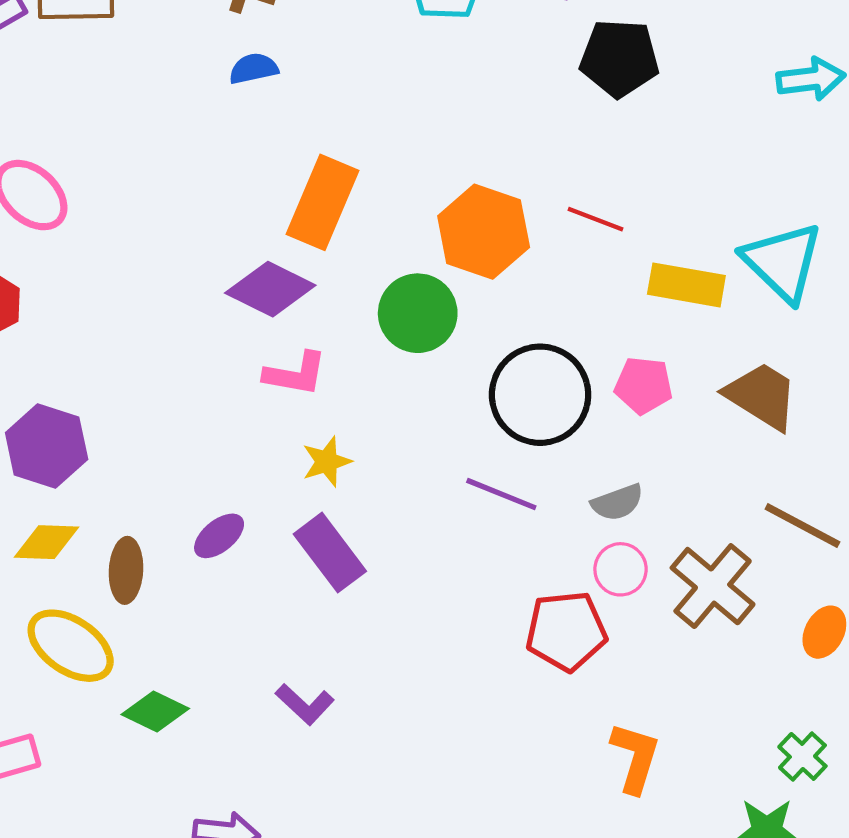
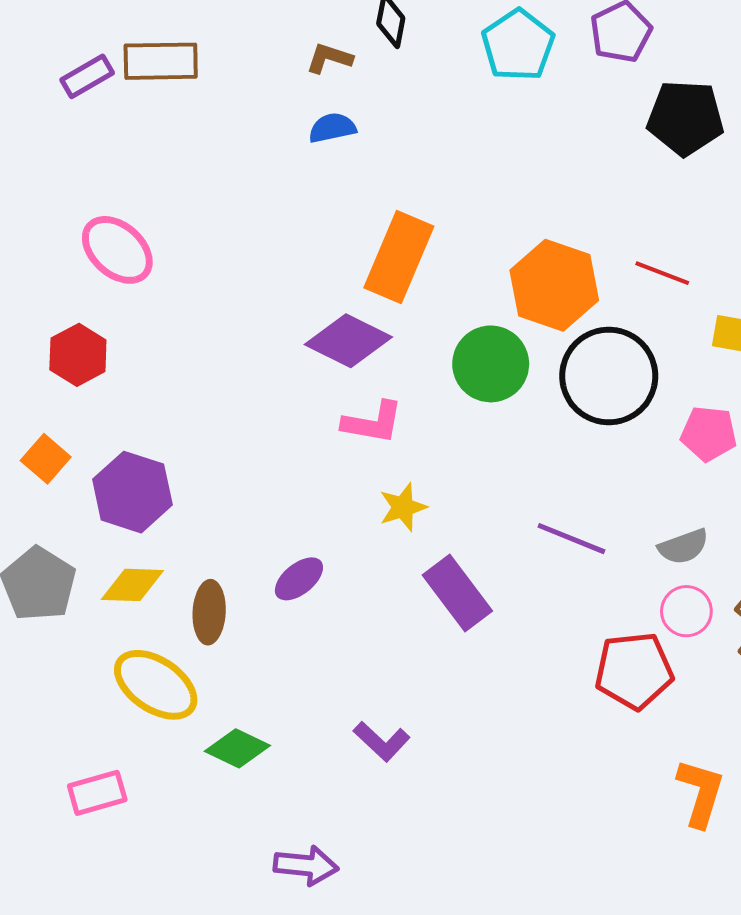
black circle: (540, 395) -> (609, 376), moved
purple rectangle: (330, 553) -> (457, 593), moved

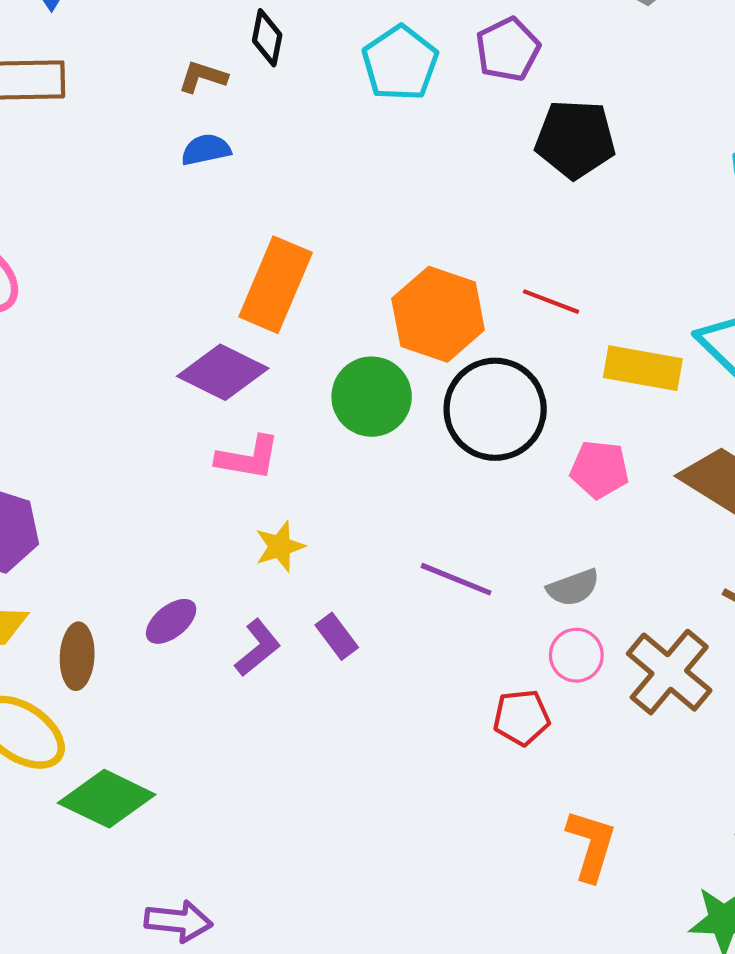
purple rectangle: (457, 593) -> (337, 636), size x0.6
red pentagon: (634, 671) -> (521, 717), size x0.7
purple L-shape: (382, 741) -> (258, 648), moved, turned -82
green diamond: (237, 748) -> (107, 799), size x1.4

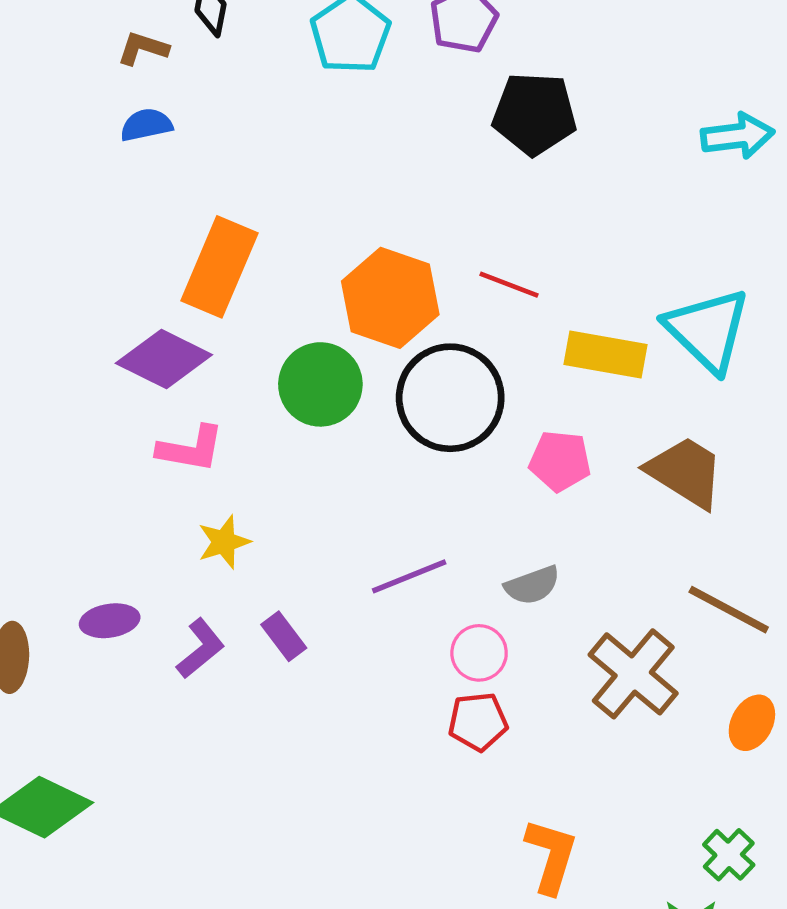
purple line: (456, 579) -> (409, 576), turned -44
purple ellipse: (171, 621) -> (110, 621), turned 30
pink circle: (576, 655) -> (479, 653), moved

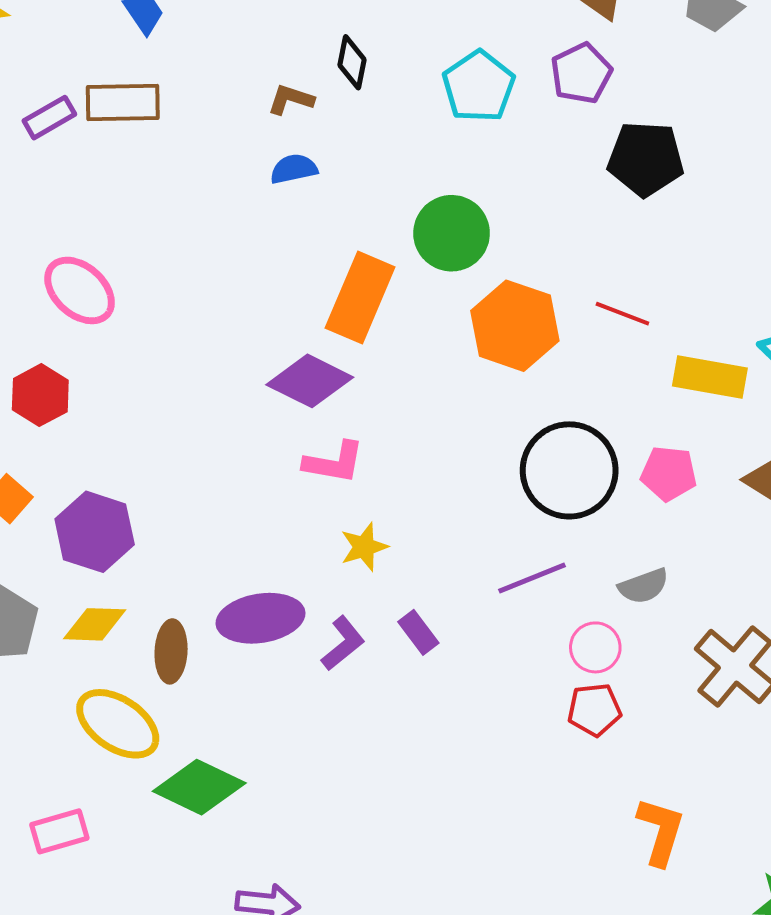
green circle: (320, 384) -> (452, 233), moved
black circle: (450, 398) -> (569, 470), moved
purple ellipse: (110, 621) -> (261, 618), size x1.6

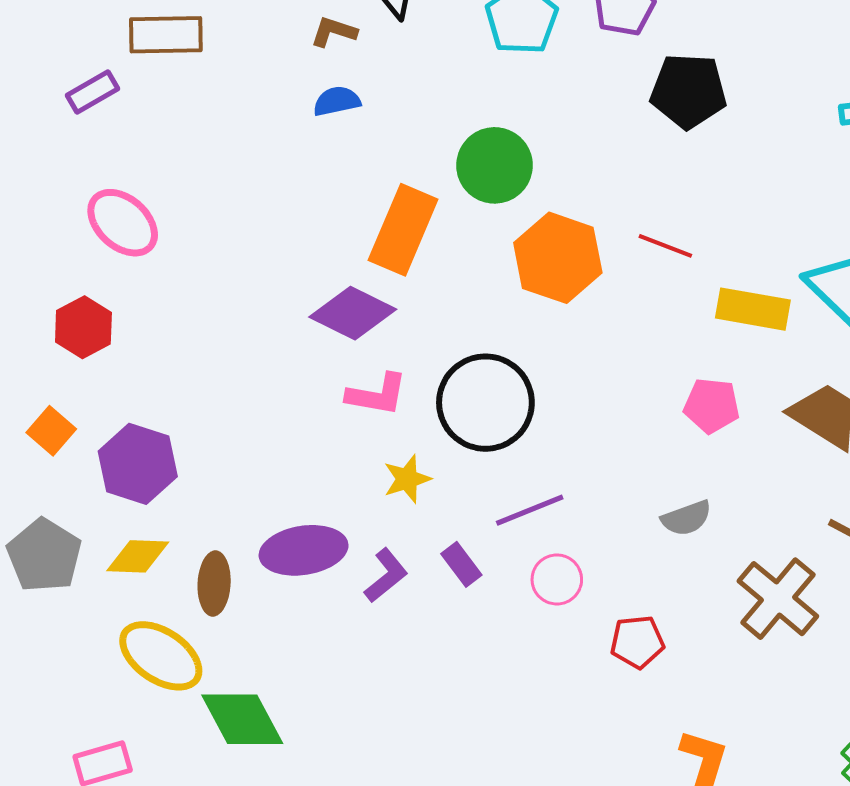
purple rectangle: (49, 118) -> (92, 92), moved
black circle: (569, 470) -> (485, 403), moved
purple line: (532, 578) -> (530, 510), moved
pink circle: (595, 647) -> (557, 579), moved
green diamond: (199, 787) -> (242, 719), turned 36

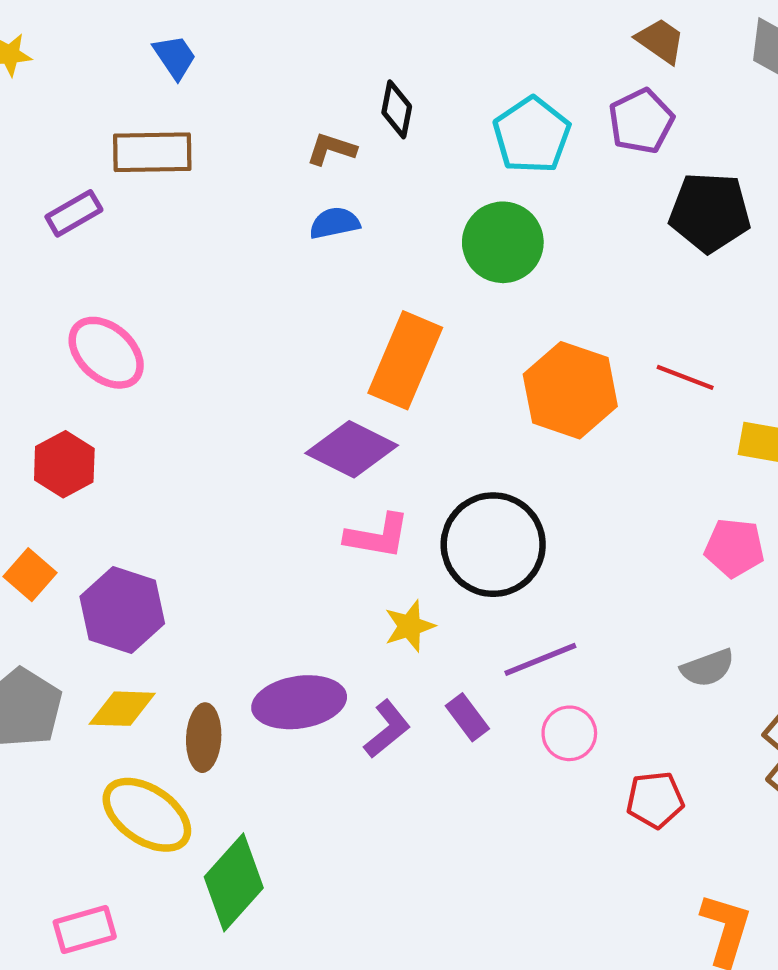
green circle: (495, 165) -> (503, 242), moved
green diamond: (242, 719) -> (234, 882), turned 70

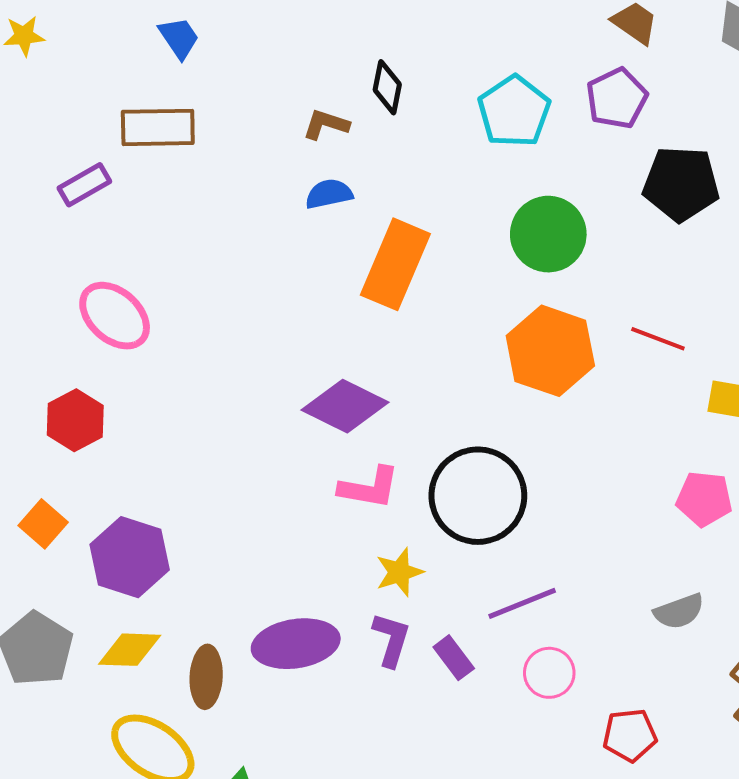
green circle: (503, 242) -> (548, 234), moved
orange rectangle: (405, 360) -> (395, 264), moved
purple L-shape: (387, 729) -> (391, 640), moved, turned -34

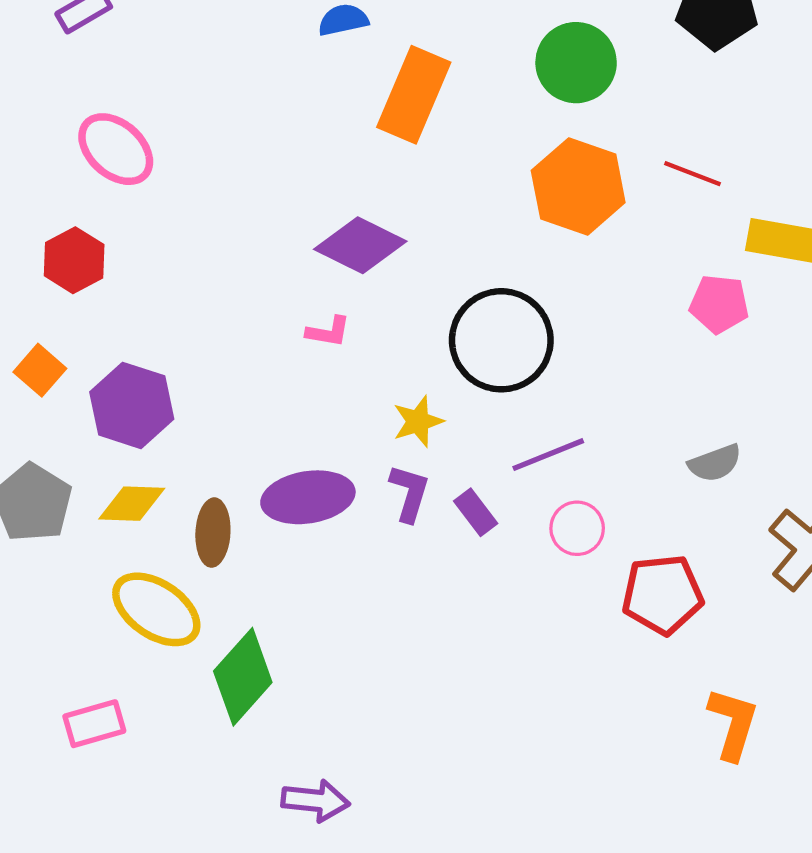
pink L-shape: (369, 488) -> (328, 332), moved, size x0.7
pink pentagon: (704, 499) -> (719, 304), moved
red pentagon: (630, 735) -> (663, 594), size x1.4

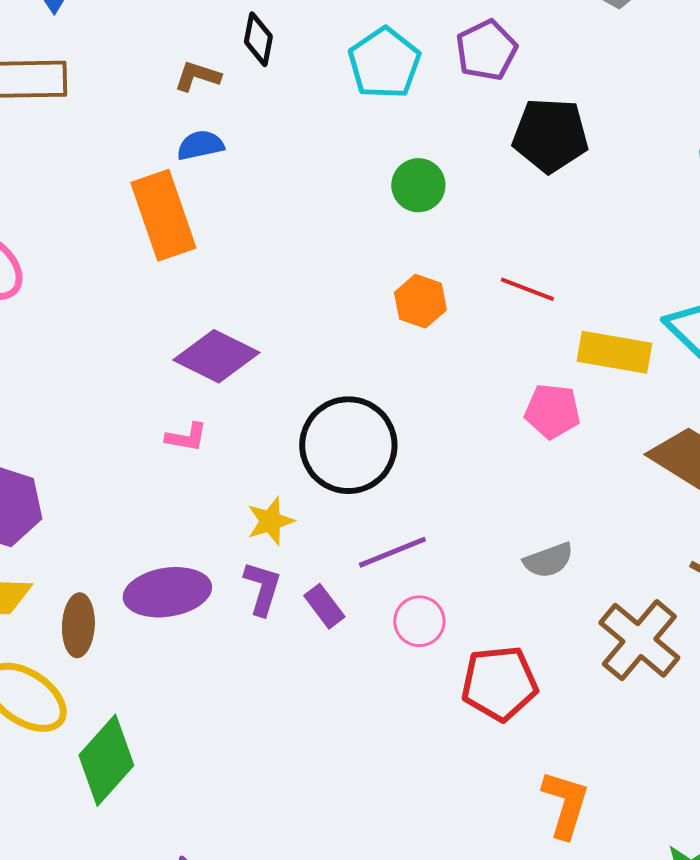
green circle: (576, 63) -> (418, 185), size x0.7
orange rectangle: (414, 95) -> (163, 215), moved, turned -42
orange hexagon: (578, 186) -> (420, 301), size x0.6

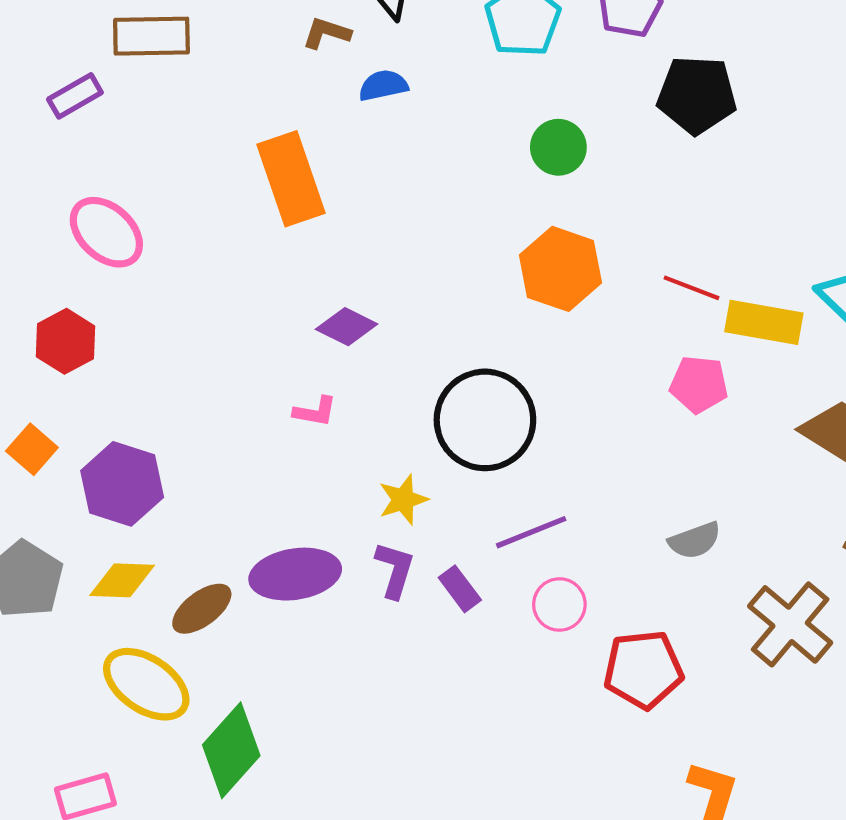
blue semicircle: (200, 145) -> (383, 85), moved
red line: (527, 289) -> (692, 288), moved
orange hexagon: (420, 301) -> (560, 269), size x1.5
purple diamond: (216, 356) -> (347, 327), size x0.7
brown ellipse: (78, 625) -> (202, 609), turned 50

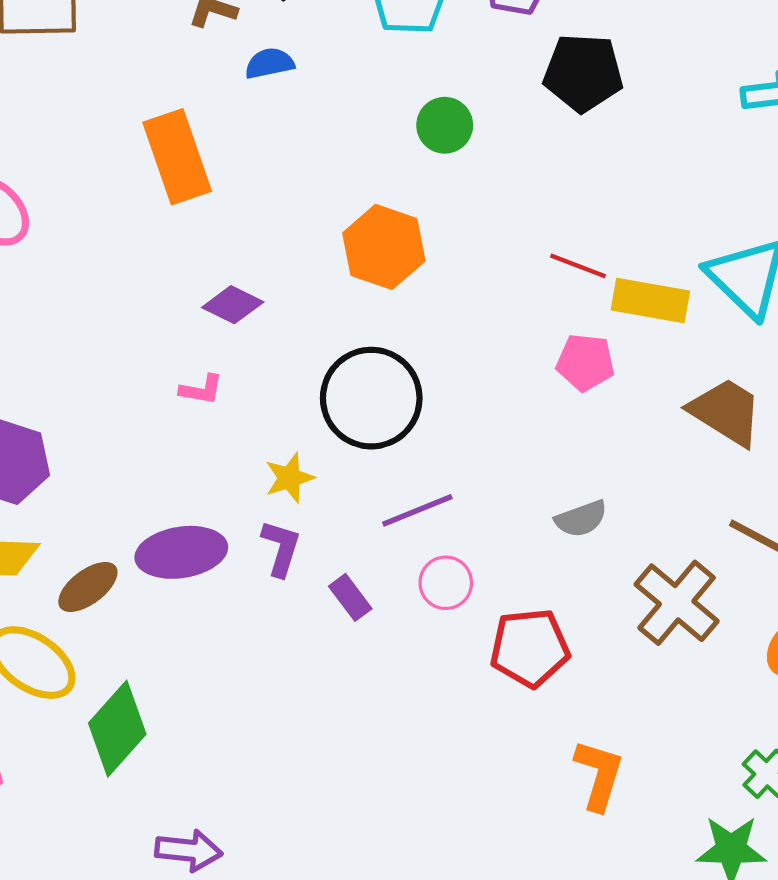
orange hexagon: (560, 269) -> (384, 247), moved
purple rectangle: (460, 589) -> (350, 597), moved

